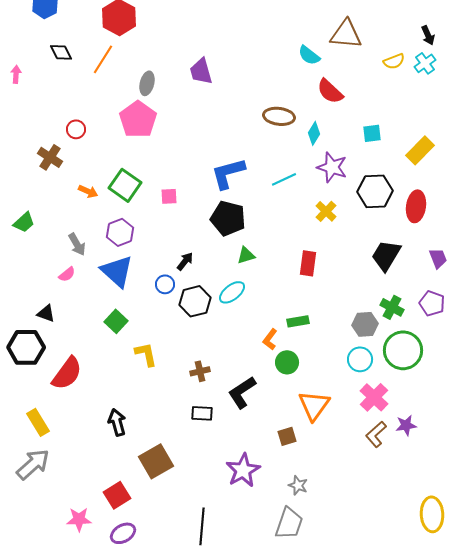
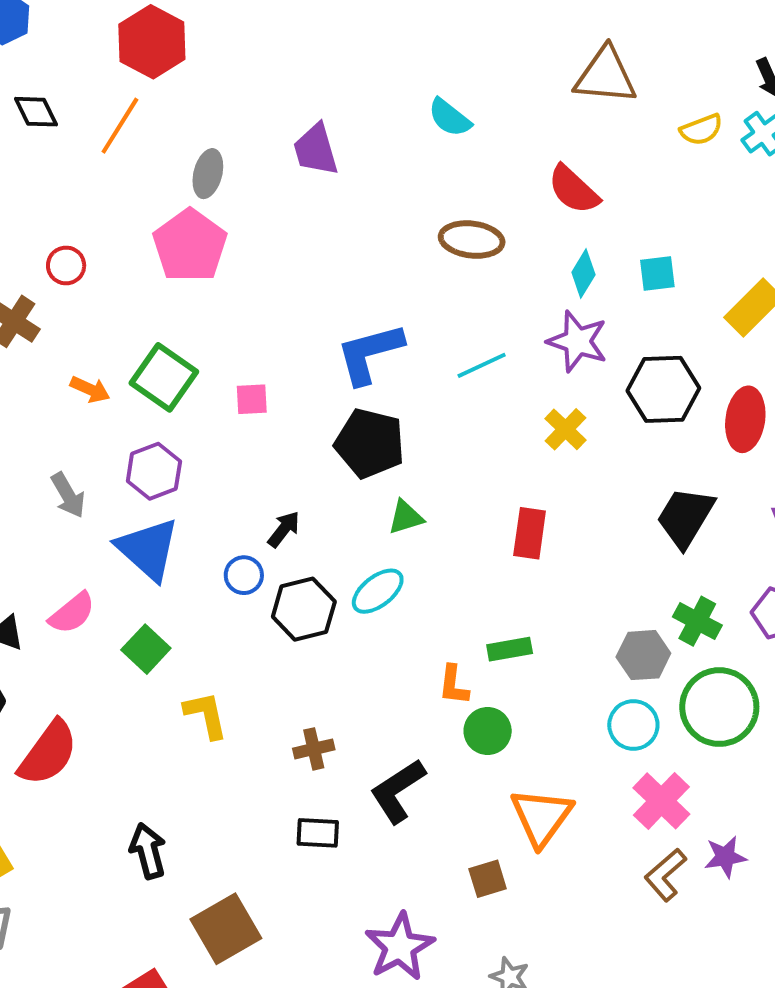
cyan semicircle: (309, 55) -> (450, 118), moved
cyan diamond: (314, 133) -> (583, 273), moved
pink semicircle: (67, 274) -> (72, 613), moved, size x1.4
orange L-shape: (270, 339) -> (454, 685), turned -30

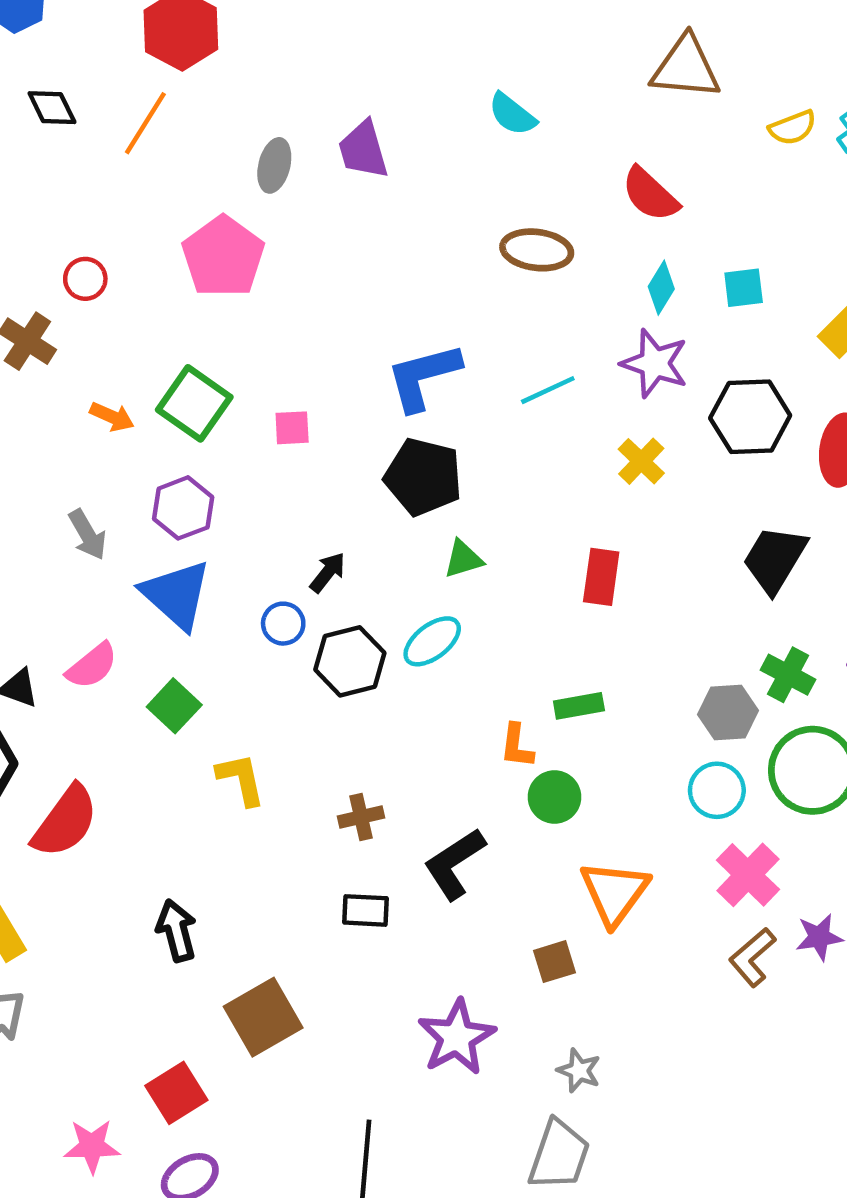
gray ellipse: (208, 174) -> (274, 165), moved

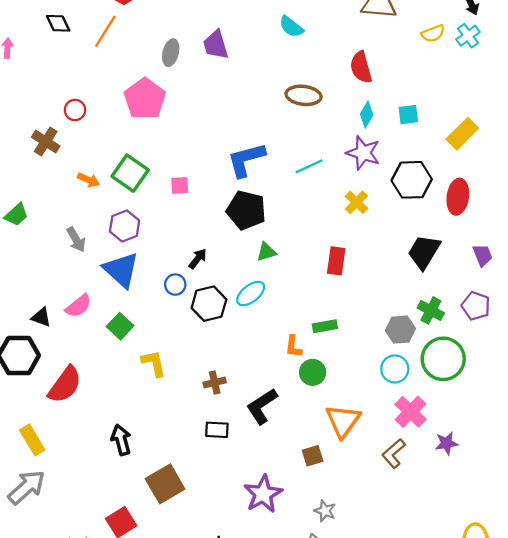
red semicircle: (650, 194) -> (361, 67), turned 32
brown L-shape: (752, 957) -> (394, 453), moved

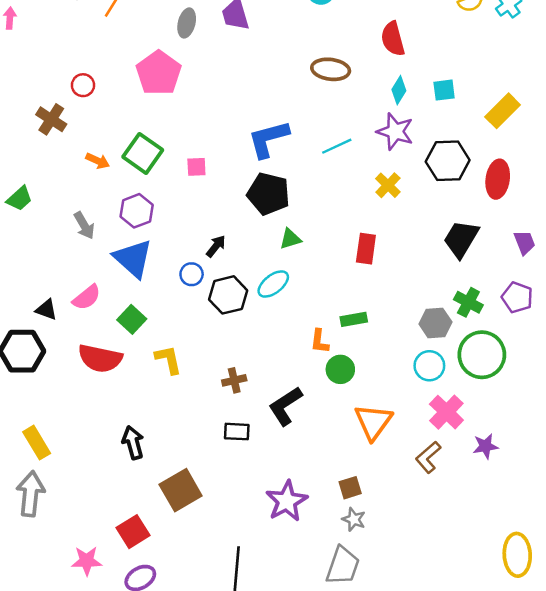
red semicircle: (65, 385) -> (100, 358), moved, turned 66
brown square: (313, 456) -> (350, 488), moved
gray arrow: (27, 487) -> (31, 494), turned -42

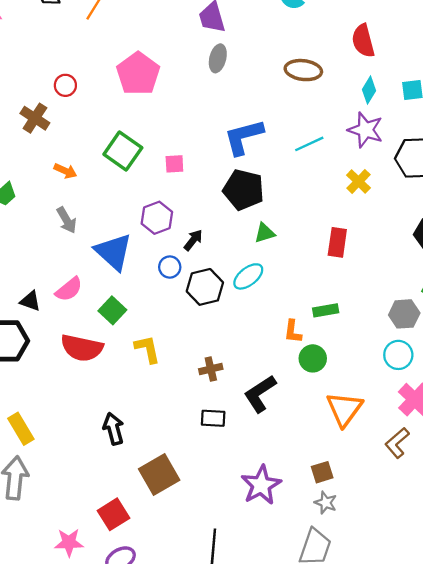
gray ellipse: (187, 23) -> (218, 58), moved
orange arrow: (98, 161) -> (65, 171), moved
purple hexagon: (137, 211) -> (157, 218), moved

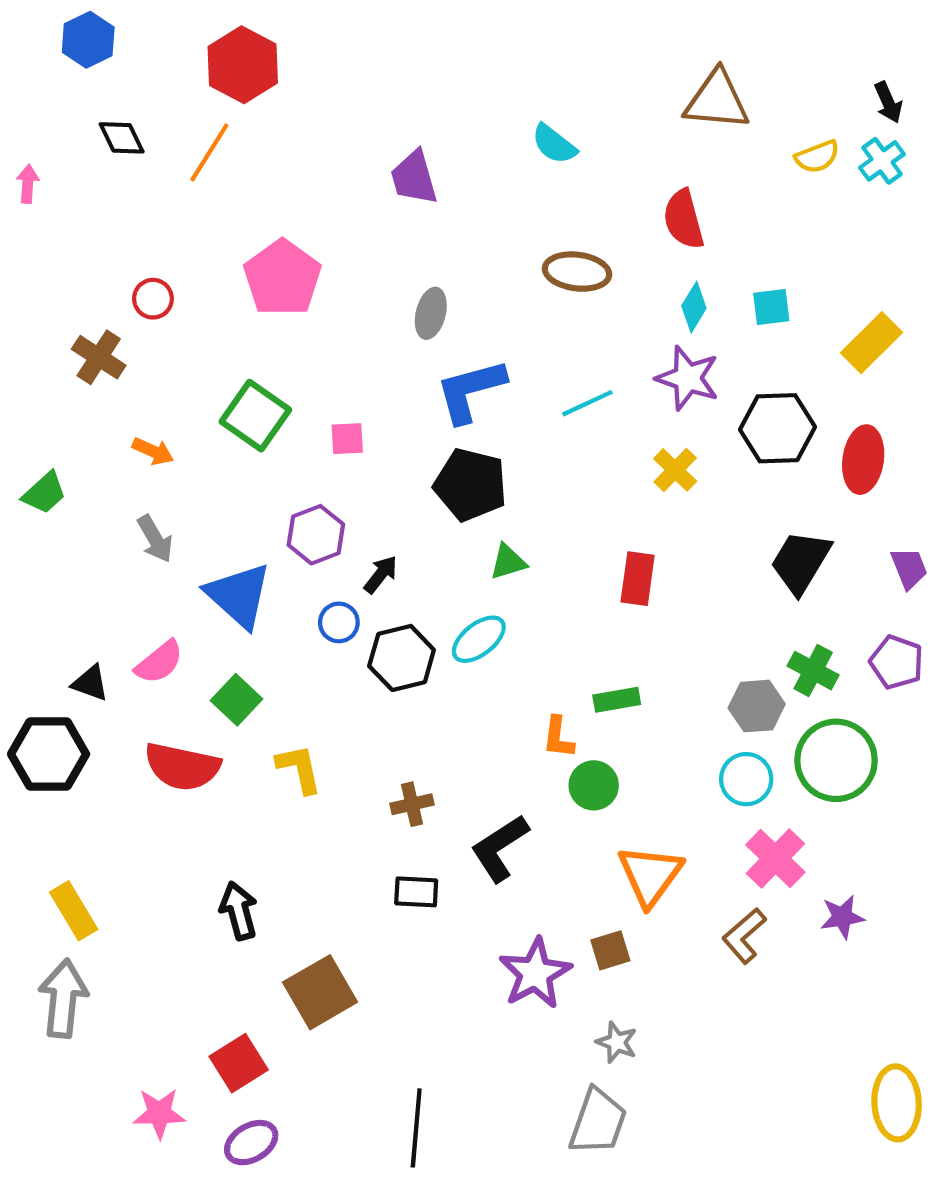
gray ellipse: (218, 58) -> (431, 313), moved
brown square: (322, 472) -> (610, 950), moved
purple star: (261, 485) -> (535, 973), moved

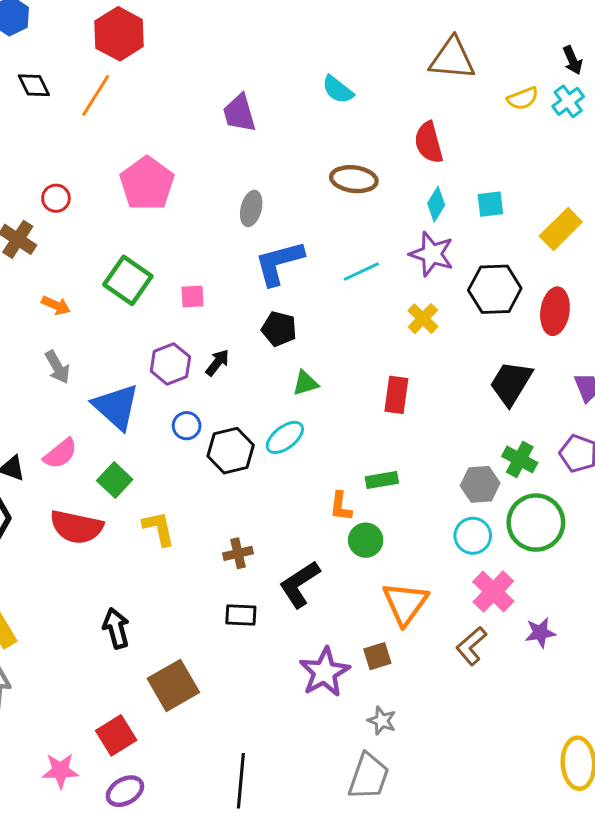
black pentagon: (470, 485) -> (279, 329), size x0.7
black arrow: (381, 574) -> (217, 363), moved

